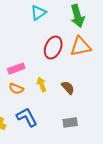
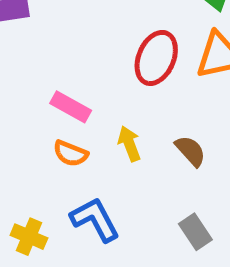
pink rectangle: (16, 69) -> (71, 107), turned 49
gray rectangle: (70, 122) -> (195, 232), turned 64

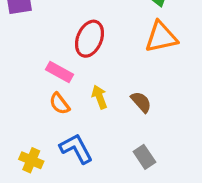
red ellipse: (156, 58) -> (89, 39), moved
orange semicircle: (71, 153) -> (60, 104), turned 30

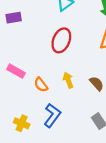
pink rectangle: (60, 72) -> (16, 71), moved
blue L-shape: (76, 149) -> (52, 115), turned 65

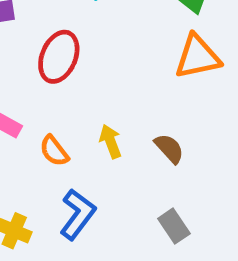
red ellipse: (61, 40) -> (59, 57), moved

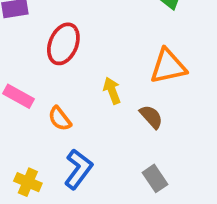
orange triangle: (197, 57) -> (168, 66), moved
yellow arrow: (111, 141) -> (112, 91), moved

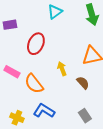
orange semicircle: (60, 119) -> (34, 84), size x1.5
blue L-shape: (78, 169) -> (44, 111), turned -95

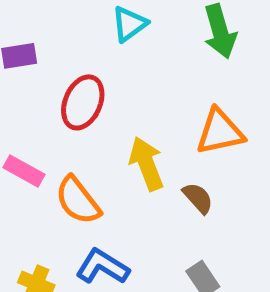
yellow arrow: (62, 69) -> (146, 164), size x1.5

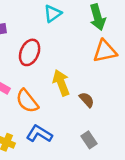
orange triangle: (220, 132) -> (105, 51), moved

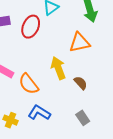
orange triangle: (105, 51) -> (80, 43), moved
red ellipse: (30, 52) -> (31, 27), moved

